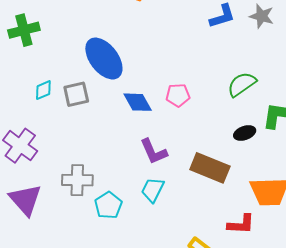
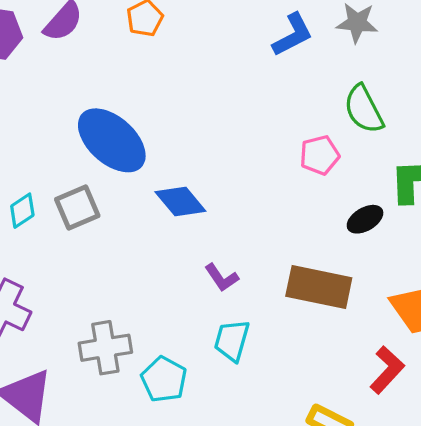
green semicircle: (242, 84) -> (364, 109), moved, turned -72
pink pentagon: (178, 95) -> (320, 155), moved
purple L-shape: (154, 152) -> (222, 278), size x0.7
red L-shape: (241, 224) -> (387, 370), turned -40

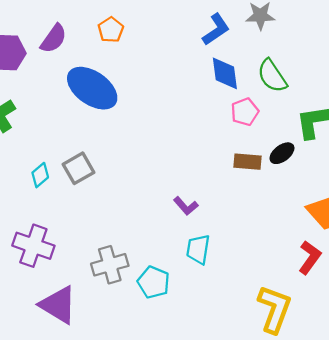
blue ellipse: (112, 140) -> (92, 88), moved
blue diamond: (180, 202) -> (225, 73), moved, turned 39
brown rectangle: (319, 287) -> (248, 162), moved, size x0.6

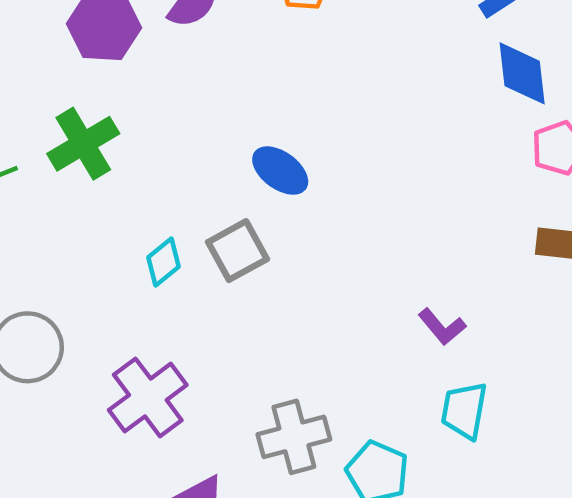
blue ellipse: (92, 88) -> (280, 171), moved, size x0.6
purple cross: (33, 246) -> (148, 398), turned 33

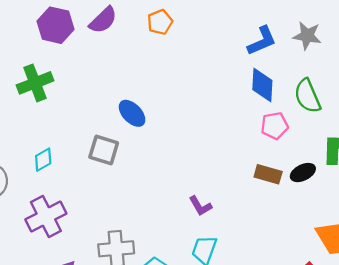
gray square: (237, 251) -> (104, 150), turned 36
cyan diamond: (164, 262) -> (43, 160), moved

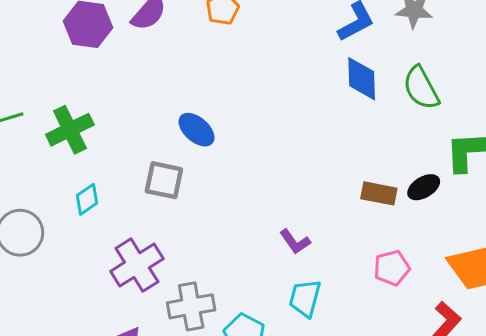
green cross: (35, 83) -> (70, 130), moved
pink pentagon: (275, 126) -> (392, 268), moved
purple cross: (46, 216) -> (137, 265), moved

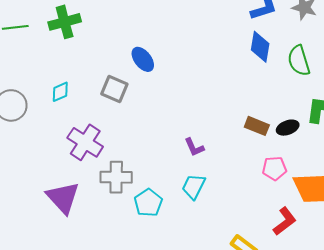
green cross: (70, 130) -> (65, 22), moved
purple cross: (137, 265) -> (85, 142), turned -36
pink pentagon: (392, 268) -> (274, 168), moved

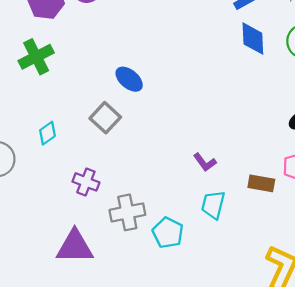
gray square: (114, 89) -> (105, 118), turned 32
brown rectangle: (257, 126) -> (261, 183), moved
purple cross: (85, 142) -> (86, 182), size x0.7
purple triangle: (63, 198) -> (75, 247), turned -36

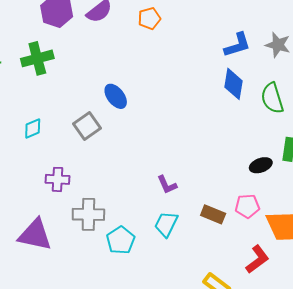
purple cross: (86, 182) -> (58, 179), turned -30

